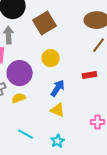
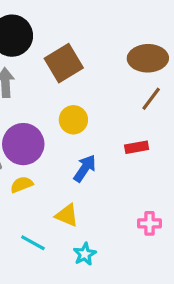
yellow triangle: (58, 110) -> (67, 215), moved

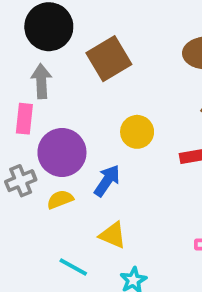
yellow circle: (73, 120) -> (137, 132), moved
blue arrow: (85, 168) -> (107, 181), moved

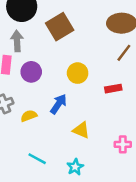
purple circle: (62, 152) -> (31, 72), moved, size x0.7
yellow triangle: (113, 235) -> (81, 130), moved

